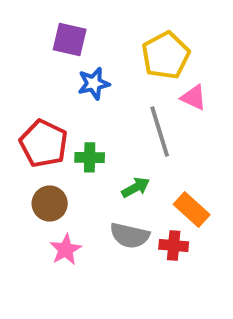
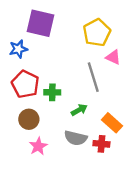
purple square: (70, 39) -> (41, 23), size x1.4
blue star: (94, 83) -> (18, 49), moved

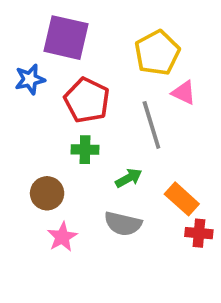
red pentagon: (25, 84) -> (87, 100), moved
red cross: (101, 144) -> (199, 233), moved

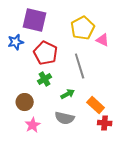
pink triangle: (184, 93) -> (103, 40), moved
green cross: (85, 150) -> (45, 79), turned -32

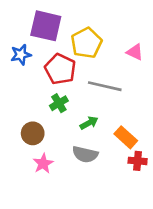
yellow pentagon: (83, 28) -> (86, 43), moved
gray line: (80, 66) -> (105, 86), turned -60

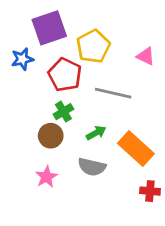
purple square: (46, 26) -> (49, 28), turned -32
brown circle: (33, 133) -> (51, 136), moved
orange rectangle: (126, 137) -> (136, 148), size x1.4
red cross: (138, 161) -> (150, 191), moved

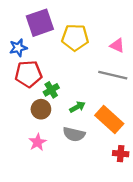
yellow pentagon: (93, 46) -> (75, 38), turned 30
red pentagon: (65, 75) -> (28, 74), moved, turned -30
gray line: (113, 93) -> (113, 75), moved

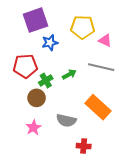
yellow pentagon: (75, 38) -> (83, 27), moved
blue star: (18, 48) -> (50, 43), moved
green arrow: (77, 107) -> (69, 74), moved
red cross: (121, 154) -> (84, 146), moved

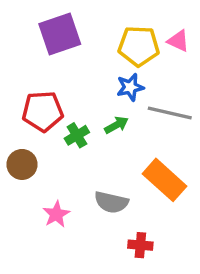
pink triangle: (105, 41) -> (178, 41), moved
blue star: (50, 43) -> (130, 87), moved
brown circle: (37, 98) -> (22, 164), moved

